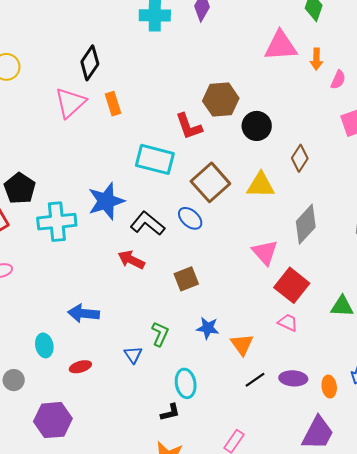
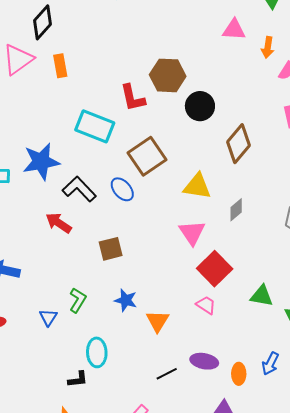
pink triangle: (281, 46) -> (234, 30), size x0.7
brown diamond: (300, 158) -> (239, 144), size x1.4
yellow triangle: (261, 185) -> (197, 186), moved
gray diamond: (306, 224) -> (236, 210), size x0.6
black line: (255, 380) -> (167, 374), moved

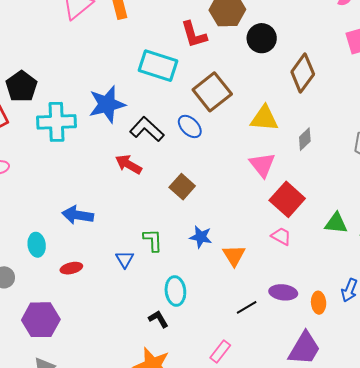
brown square: (111, 249) -> (182, 187), turned -30
green L-shape: (78, 300) -> (153, 240), turned -30
black L-shape: (78, 379) -> (158, 319), turned -110

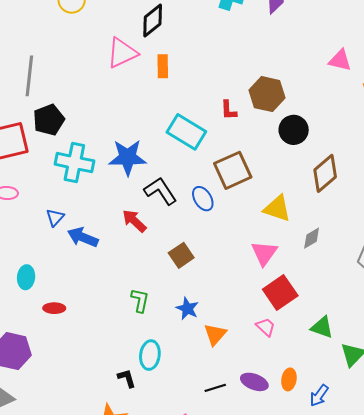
red L-shape: (194, 35) -> (229, 110), size x0.7
blue arrow: (78, 215) -> (83, 237), moved
blue triangle: (125, 259) -> (55, 217), moved
orange ellipse: (319, 303) -> (289, 379), moved

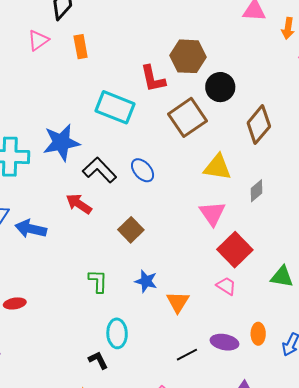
pink triangle: (122, 53) -> (38, 40), size x0.7
red L-shape: (229, 110) -> (153, 79), size x1.4
brown square: (233, 170) -> (187, 117), moved

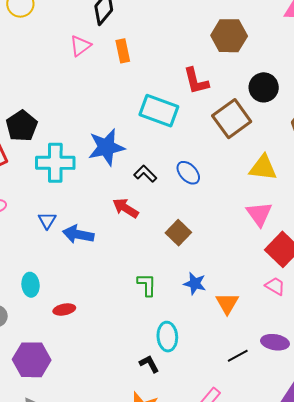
brown hexagon: (188, 56) -> (229, 36), moved
black L-shape: (99, 170) -> (145, 174), size x0.7

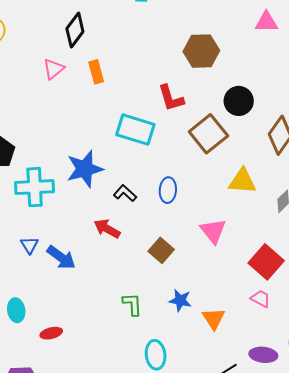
blue ellipse: (188, 173) -> (168, 190), turned 50
pink triangle: (259, 214) -> (213, 231), moved
blue arrow: (78, 234) -> (61, 257), turned -152

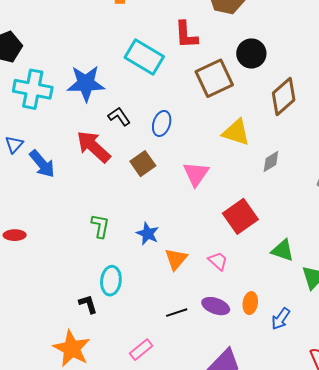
red arrow: (107, 229) -> (93, 147), size x1.4
brown square: (161, 250) -> (143, 164), moved
pink trapezoid: (261, 299) -> (218, 261), moved

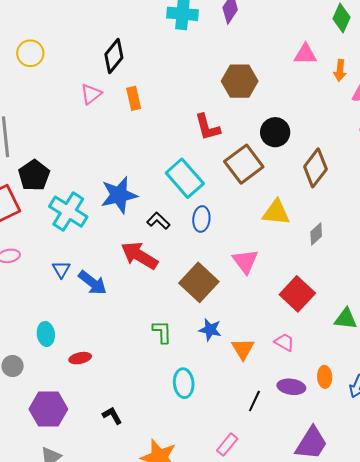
cyan rectangle: (144, 57) -> (185, 178), moved, turned 30
cyan cross: (33, 89) -> (68, 212), turned 33
brown square: (143, 164) -> (199, 282), moved, size x1.5
black L-shape: (88, 304) -> (112, 416), moved
black line: (177, 313) -> (254, 401), turned -35

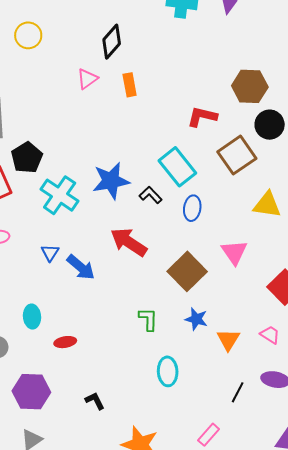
brown hexagon: (240, 81) -> (250, 86), moved
red L-shape: (207, 127) -> (202, 117), turned 116
black L-shape: (158, 221) -> (151, 195), moved

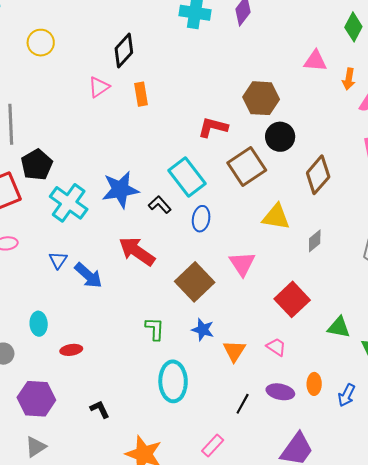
cyan ellipse: (168, 371) -> (173, 381), size x1.4

